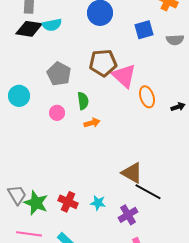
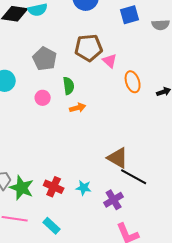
pink triangle: (124, 76) -> (110, 61), size x0.6

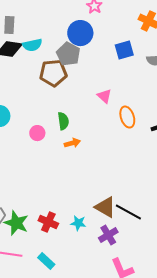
brown pentagon: (89, 48) -> (53, 73), moved
gray pentagon: (45, 59) -> (68, 54), moved
brown triangle: (118, 158) -> (105, 207), moved

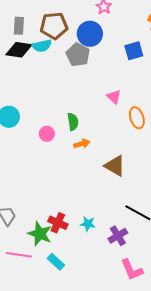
brown pentagon: (53, 73) -> (54, 26), moved
brown triangle: (105, 207) -> (115, 166), moved
green star: (16, 223) -> (40, 234), moved

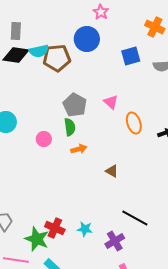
brown pentagon: (54, 26) -> (57, 58), moved
gray pentagon: (78, 55) -> (75, 105), moved
brown triangle: (115, 166) -> (112, 171), size x0.6

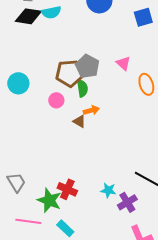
brown pentagon: (57, 58) -> (69, 73), moved
brown triangle: (112, 171) -> (79, 121), moved
cyan star: (85, 229) -> (108, 190), moved

